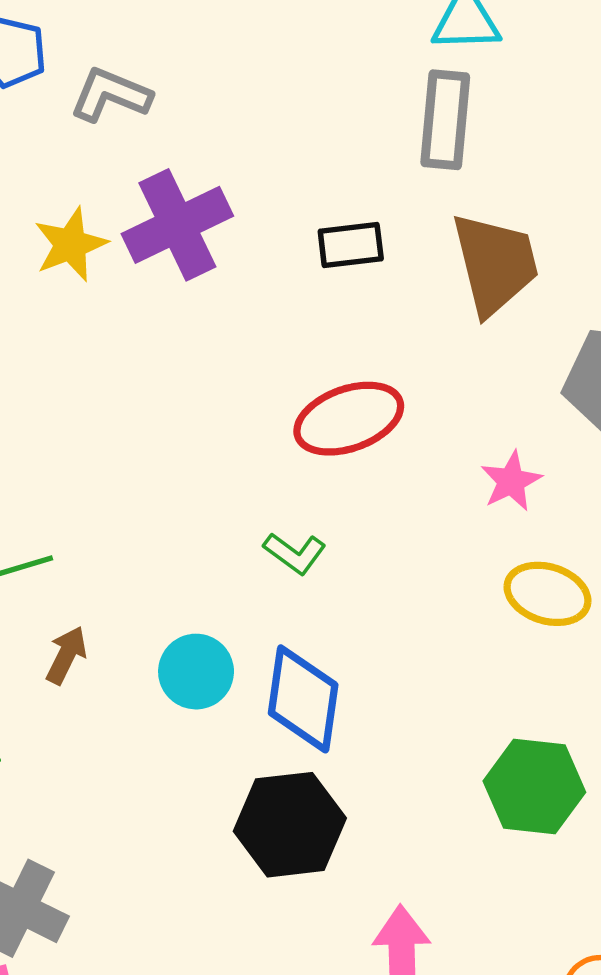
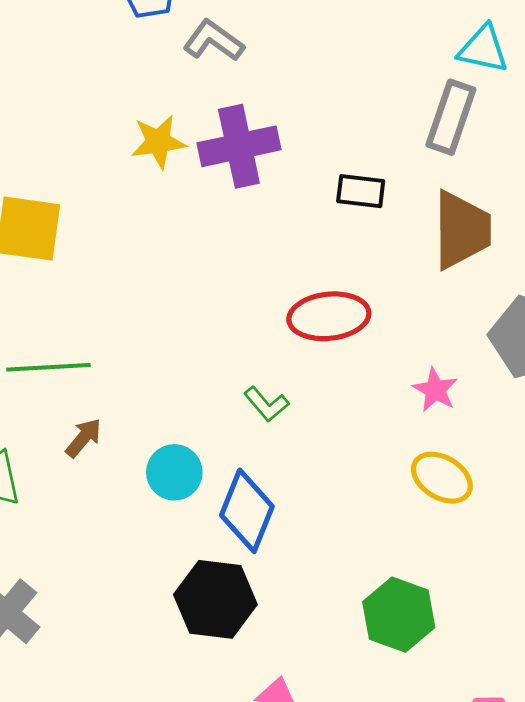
pink star: (511, 481) -> (435, 390), turned -30

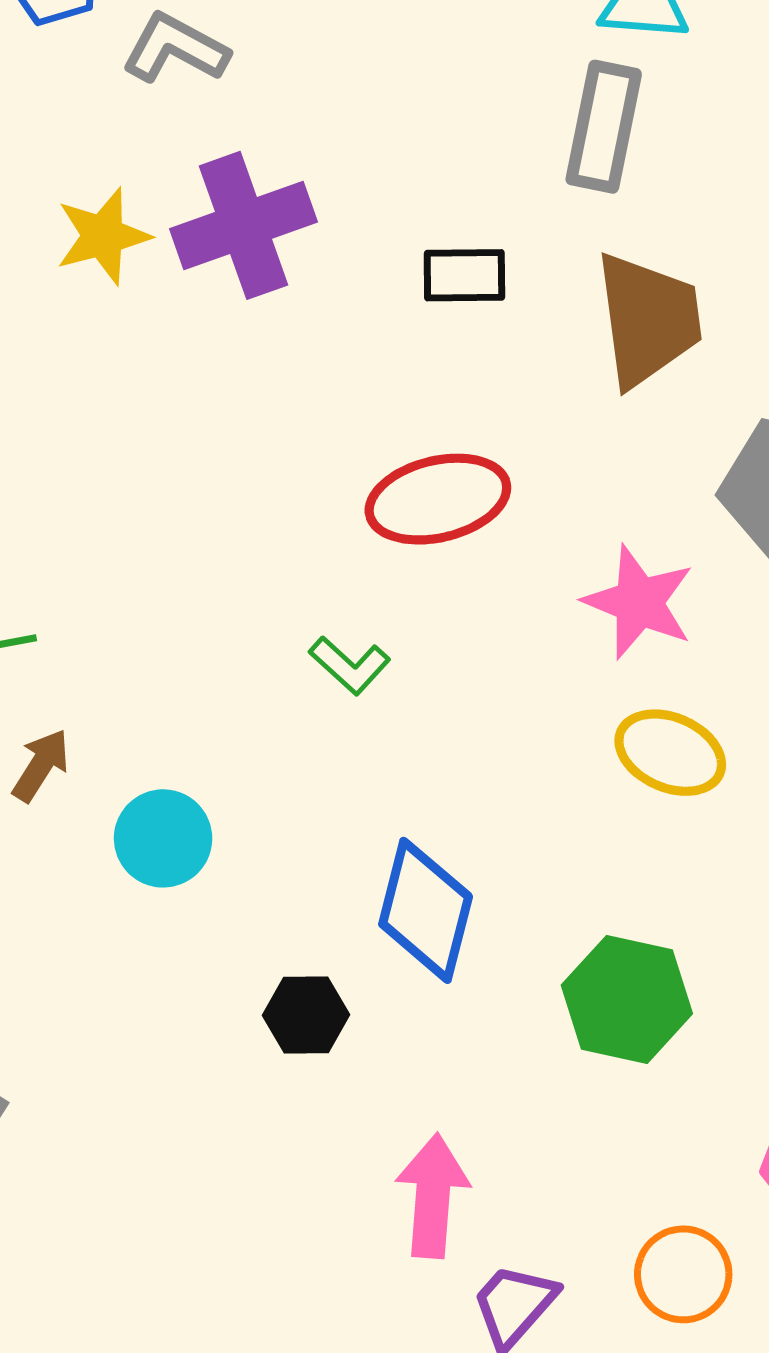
pink star: (435, 390) -> (639, 602), size x1.4
cyan circle: (174, 472) -> (163, 838), moved
blue diamond: (247, 511) -> (426, 910), moved
black hexagon: (215, 599) -> (306, 1015), size x0.6

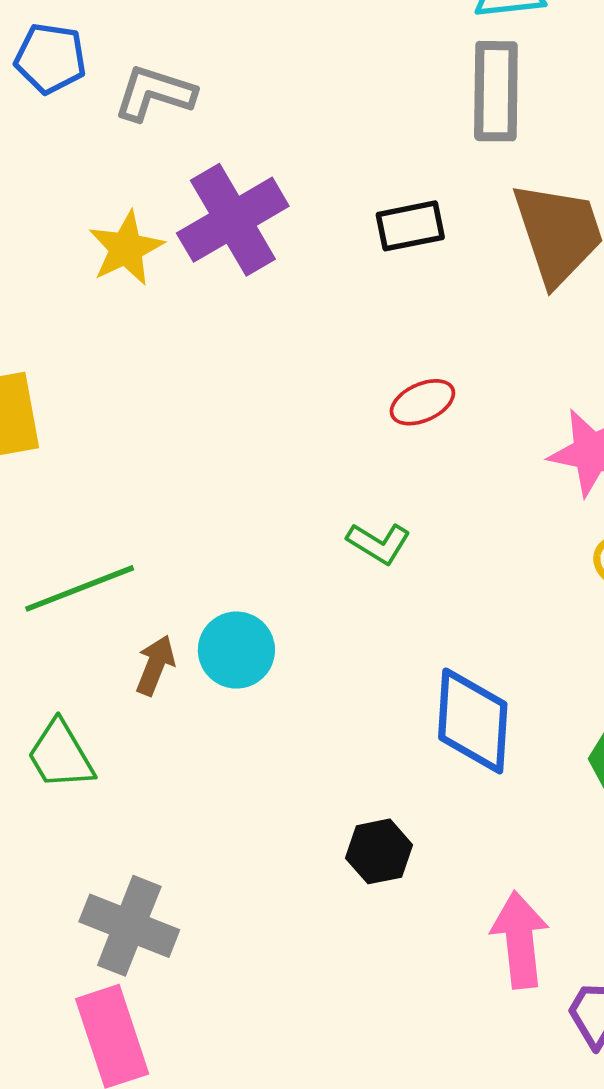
red ellipse: (438, 499) -> (422, 402), size x0.6
cyan circle: (163, 838) -> (236, 650), moved
black hexagon: (306, 1015) -> (379, 851), moved

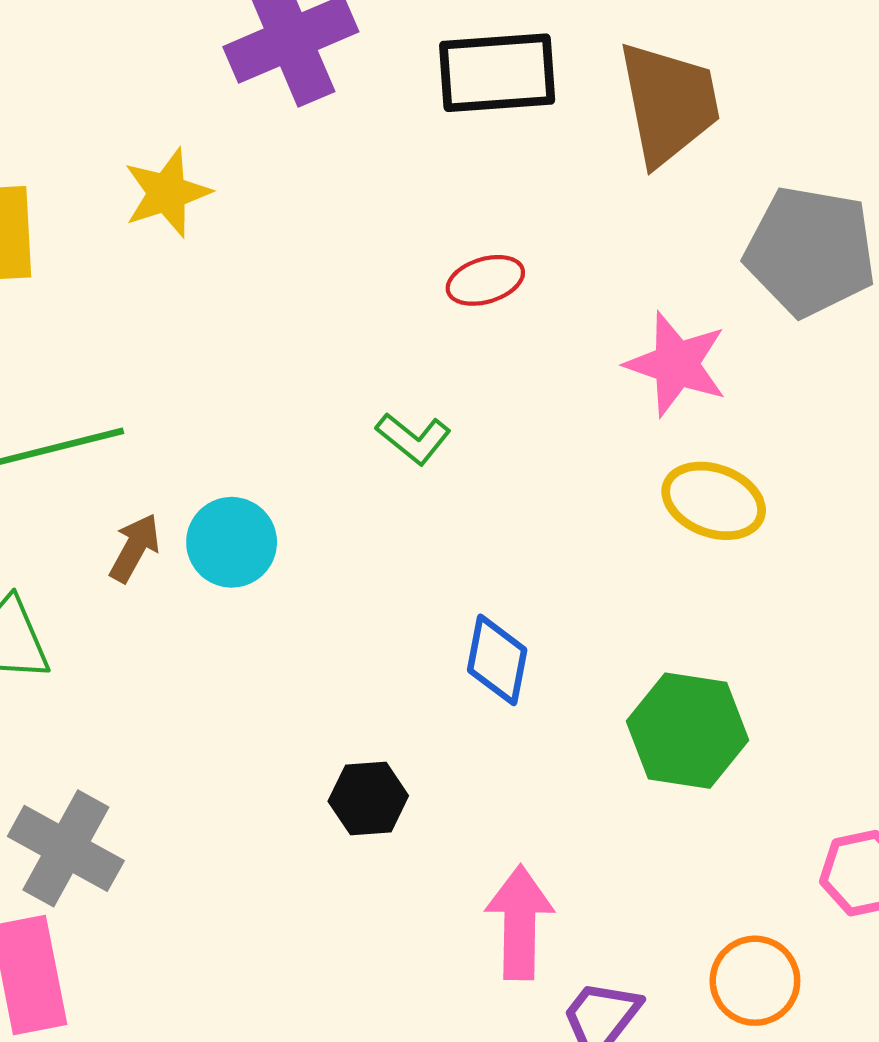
black rectangle: (410, 226) -> (497, 73), size x1.5
yellow star: (126, 248) -> (167, 193), moved
blue diamond: (473, 721) -> (497, 660), size x0.7

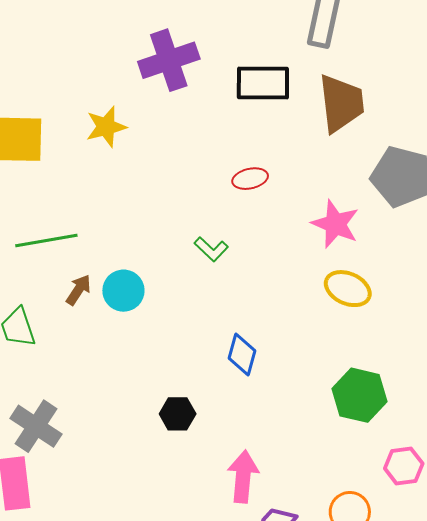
green hexagon: (688, 731) -> (359, 395), moved

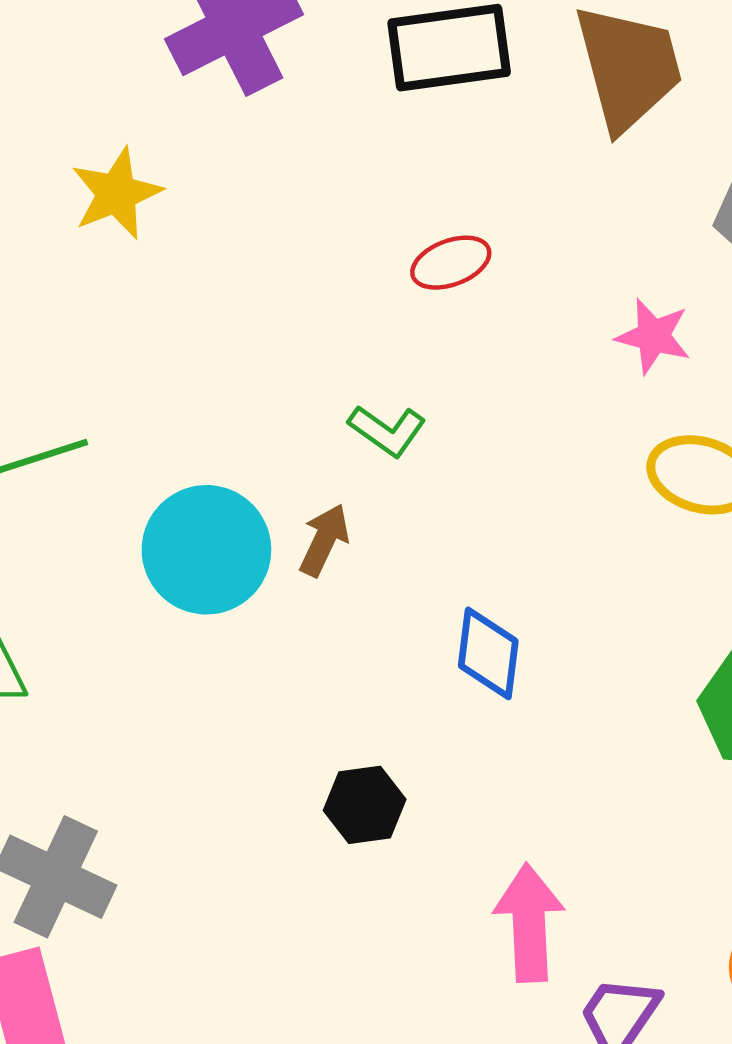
pink star: (335, 224) -> (653, 336), size x0.7
brown arrow: (78, 290) -> (324, 540), moved
cyan circle: (123, 291) -> (206, 550), size x1.4

